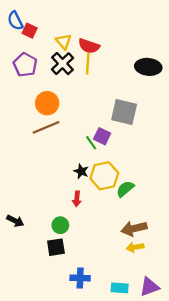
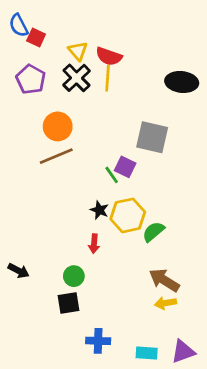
brown arrow: (134, 229) -> (164, 280), turned 45

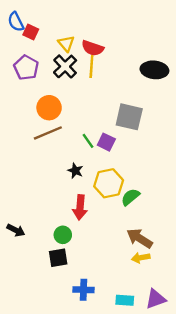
green line: (112, 175) -> (88, 141), moved
black star: (99, 210) -> (75, 171), moved
red arrow: (94, 244) -> (80, 207), size x1.5

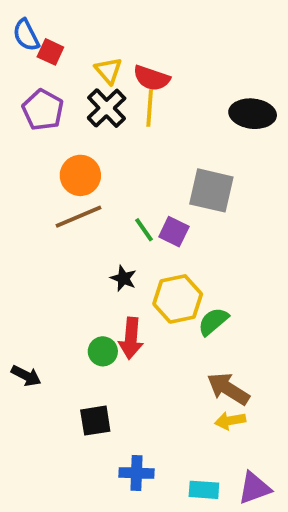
green circle: (63, 235) -> (103, 351), moved

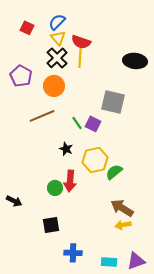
blue semicircle: (26, 35) -> (57, 22), moved, turned 72
purple pentagon: (43, 110) -> (21, 76), moved
orange circle: (80, 175) -> (54, 86), moved

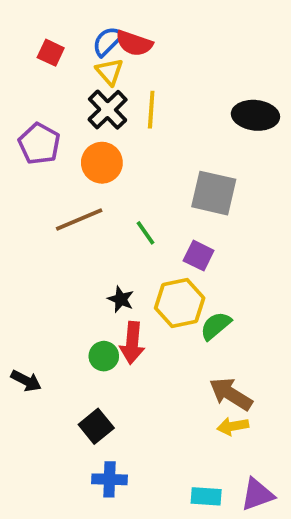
red semicircle: (81, 42) -> (134, 43), moved
purple square: (93, 124) -> (199, 256), moved
black star: (66, 149) -> (121, 299), moved
black square: (51, 225) -> (96, 426), turned -30
blue cross: (73, 253) -> (109, 479), moved

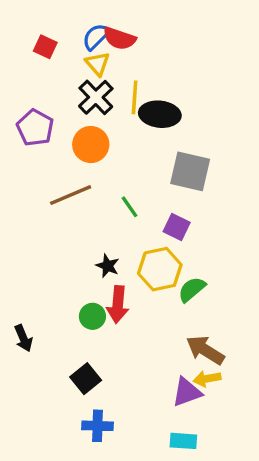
black ellipse: (255, 115) -> (160, 114), moved
black arrow: (26, 381) -> (23, 338), turned 40
purple triangle: (257, 495) -> (187, 392), moved

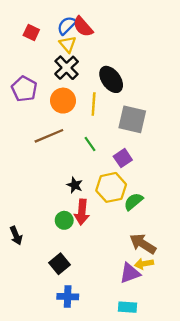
red semicircle: (119, 38) -> (83, 27), turned 30
yellow line: (135, 97) -> (94, 104), moved
black ellipse: (160, 114) -> (111, 79), turned 48
purple square: (177, 227) -> (123, 158), turned 30

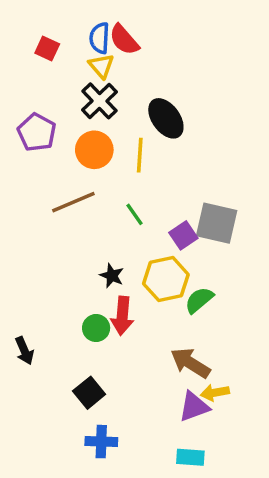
blue semicircle: (67, 25) -> (100, 38), turned -42
gray square: (132, 119) -> (217, 223), moved
brown arrow: (143, 244) -> (190, 363), moved

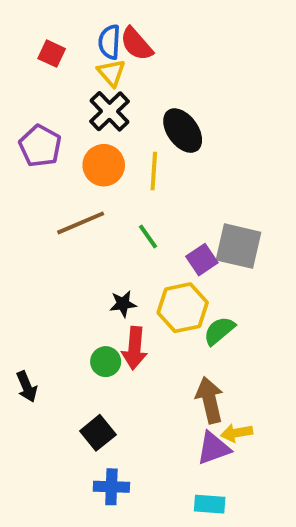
black star: (112, 276) -> (123, 304), turned -30
brown arrow: (190, 363) -> (210, 400), turned 45

